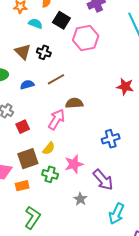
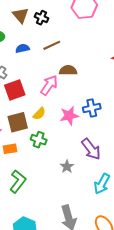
red square: (23, 127) -> (15, 90), size x1.5
blue cross: (111, 139) -> (92, 108), moved
pink star: (74, 164) -> (69, 116), moved

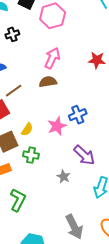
black cross: (41, 18) -> (12, 34), turned -32
brown line: (52, 45) -> (14, 91), moved
pink arrow: (49, 85) -> (52, 58), moved

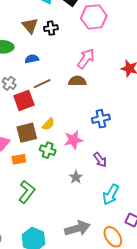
pink star: (57, 126) -> (73, 140), moved
purple arrow: (84, 155) -> (100, 160), size x0.7
gray arrow: (74, 227) -> (77, 228), turned -90

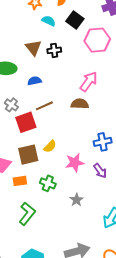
green cross: (48, 150) -> (48, 183), moved
purple arrow: (100, 160) -> (100, 171), moved

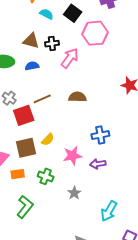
brown triangle: (33, 48) -> (31, 41), turned -36
blue semicircle: (35, 81) -> (32, 66), moved
pink arrow: (89, 81) -> (70, 58), moved
purple arrow: (100, 171) -> (98, 164), turned 119

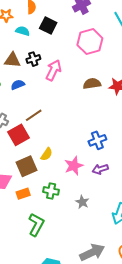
pink hexagon: (95, 33) -> (90, 42), moved
brown semicircle: (77, 97) -> (92, 84), moved

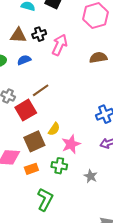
pink star: (74, 166) -> (71, 144), moved

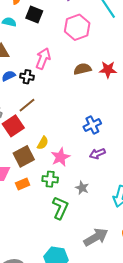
black cross: (39, 34) -> (27, 77), moved, turned 32
green L-shape: (45, 199) -> (60, 208), moved

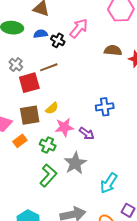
purple arrow: (97, 154) -> (87, 134), moved, turned -140
orange rectangle: (23, 184) -> (20, 141), turned -32
gray star: (82, 188) -> (75, 163), size x1.6

